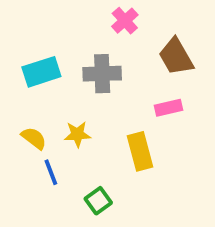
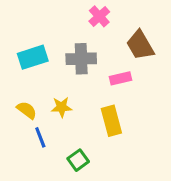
pink rectangle: (168, 108) -> (120, 78), moved

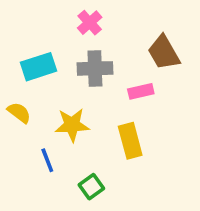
pink cross: (99, 16) -> (90, 23), moved
yellow star: (62, 107) -> (72, 125), size x1.4
yellow semicircle: (27, 110) -> (19, 113), moved

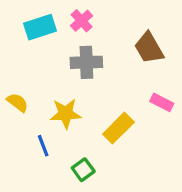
cyan rectangle: (38, 67) -> (40, 27), moved
pink rectangle: (141, 91) -> (162, 102), moved, turned 40
yellow rectangle: (130, 141) -> (118, 128), turned 60

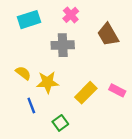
pink cross: (82, 21) -> (71, 15), moved
yellow semicircle: (17, 102) -> (23, 73), moved
pink rectangle: (162, 102) -> (117, 90), moved

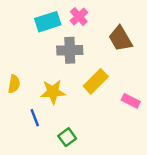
cyan rectangle: (29, 20) -> (48, 22), moved
yellow semicircle: (23, 73) -> (14, 84), moved, turned 63
yellow rectangle: (86, 93) -> (96, 81), moved

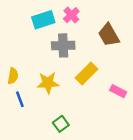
blue line: (35, 118) -> (20, 99), moved

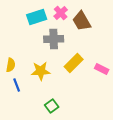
brown trapezoid: (109, 35) -> (82, 21), moved
pink rectangle: (118, 91) -> (102, 69), moved

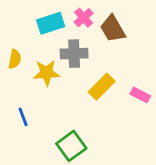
yellow semicircle: (11, 65) -> (15, 59), moved
yellow star: (41, 71) -> (46, 73), moved
green square: (52, 106) -> (71, 146), size x1.5

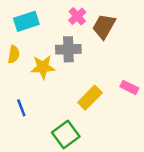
cyan rectangle: (51, 23) -> (26, 21), moved
brown trapezoid: (113, 29) -> (104, 26), turned 60
yellow rectangle: (102, 87) -> (90, 98), moved

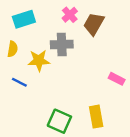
yellow rectangle: (90, 98) -> (96, 117), moved, turned -55
blue line: (21, 108) -> (19, 82), moved, turned -42
green square: (66, 134) -> (59, 121), turned -30

